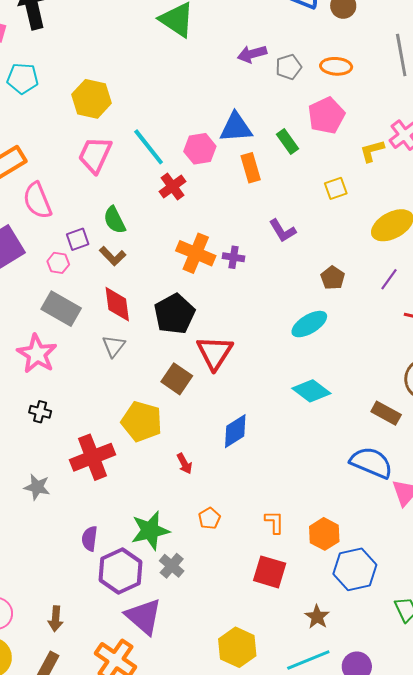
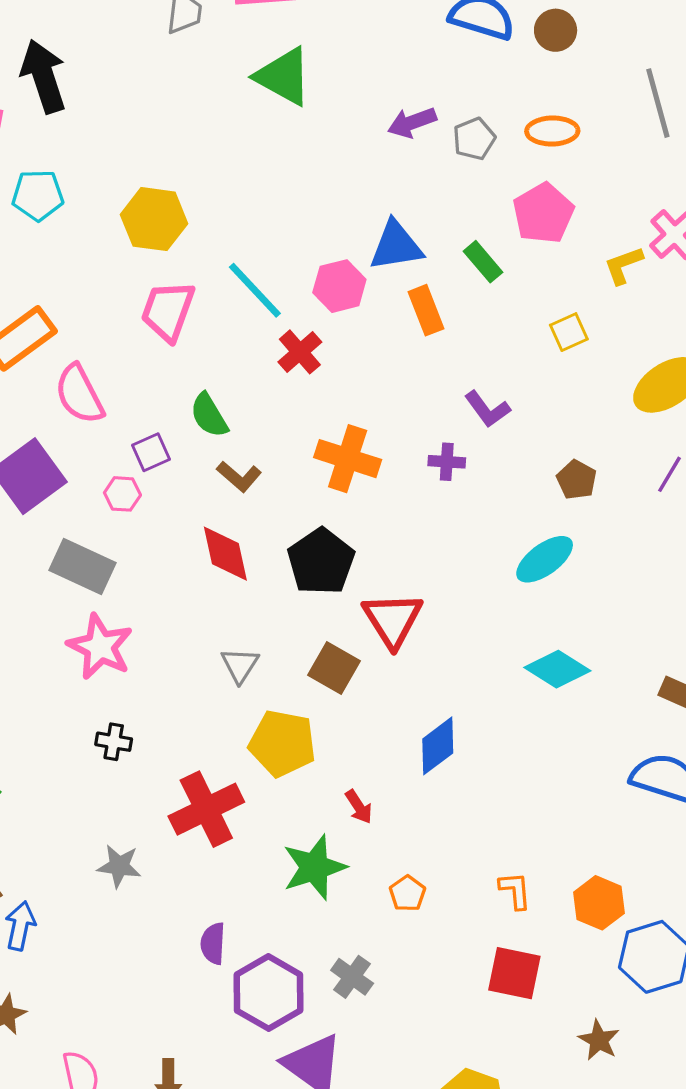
brown L-shape: (113, 256) -> (239, 476), moved
purple cross: (234, 257) -> (447, 462), moved
gray rectangle: (61, 309) -> (82, 566), moved
gray triangle: (114, 346) -> (240, 665), moved
green star: (150, 531) -> (314, 867), moved

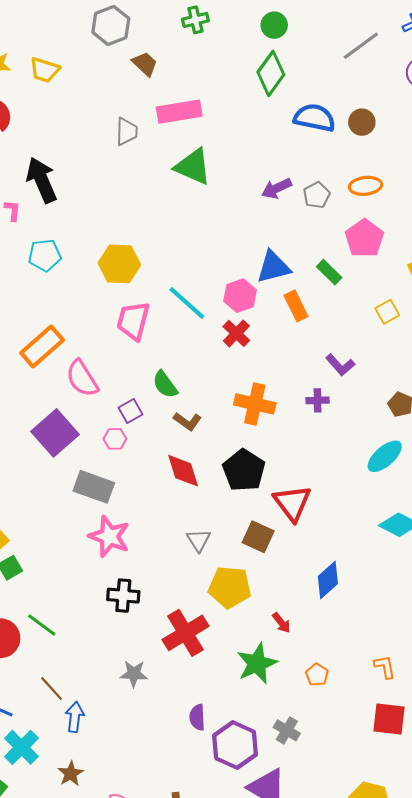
red cross: (300, 352) -> (236, 333), moved
black cross: (114, 742) -> (123, 596), size x1.4

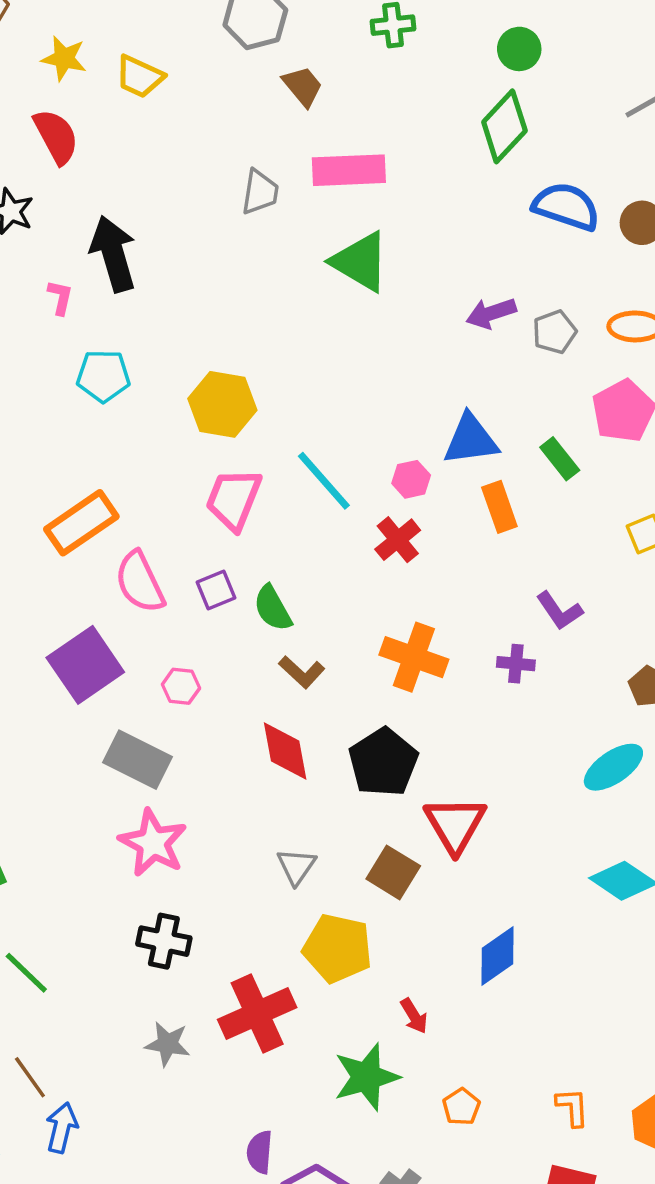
pink hexagon: (240, 296) -> (411, 479), size x0.7
purple square: (131, 411) -> (216, 590), moved
gray star: (134, 674) -> (168, 1044), moved

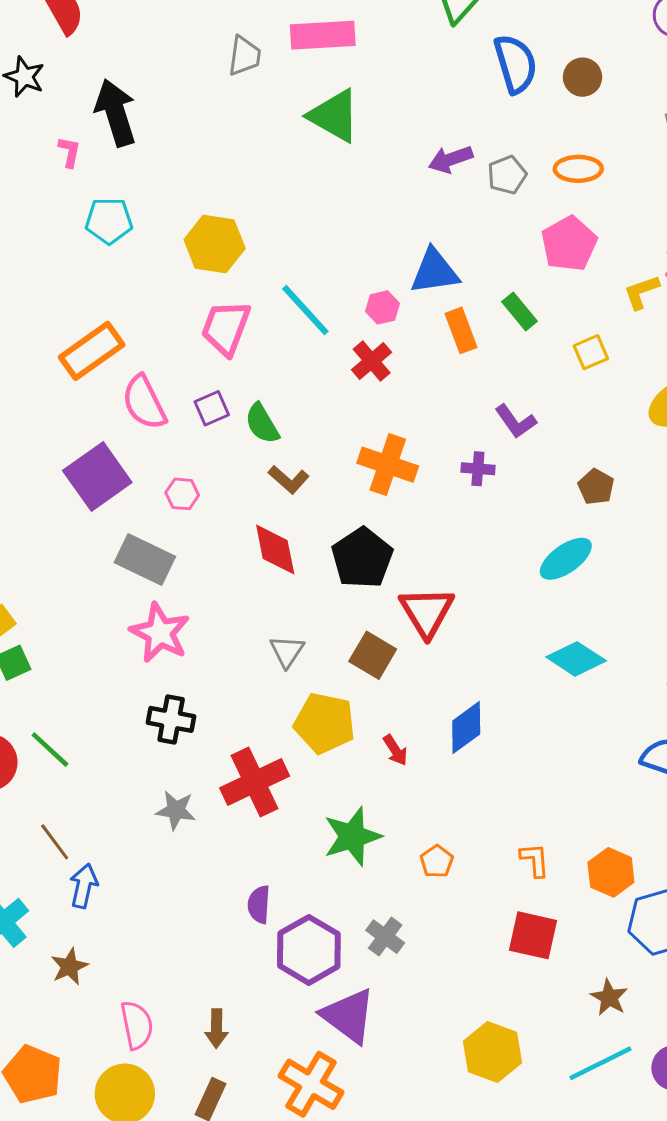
blue semicircle: (566, 206) -> (515, 64), turned 56
green rectangle: (560, 459) -> (520, 311), moved
red arrow: (414, 1016) -> (395, 750), moved

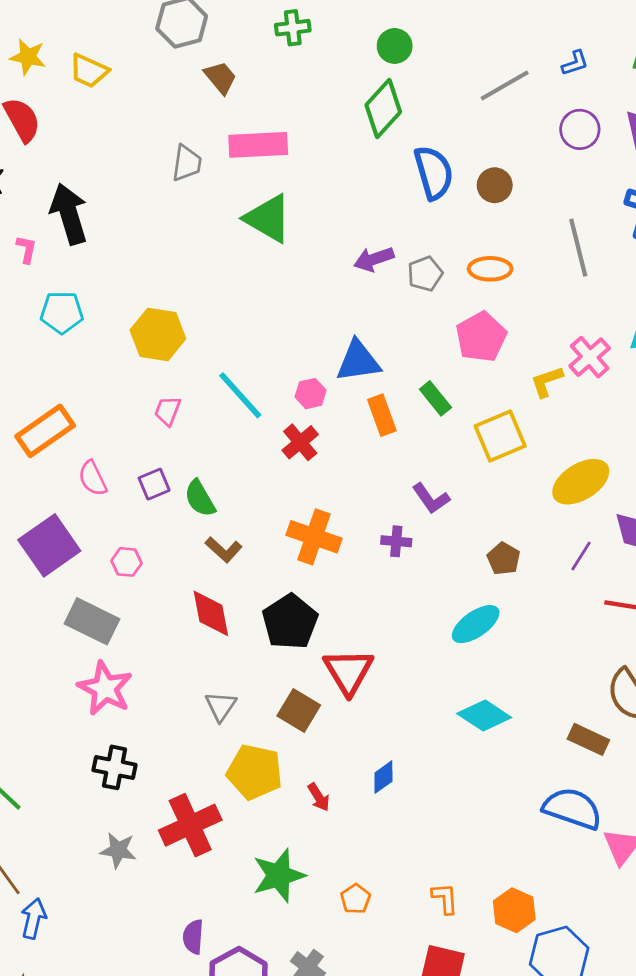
pink trapezoid: (226, 328) -> (168, 411), size x0.6
yellow square: (591, 352) -> (500, 436), size x1.6
pink semicircle: (144, 403) -> (93, 478), size x0.7
blue diamond: (466, 727) -> (383, 777), size x0.7

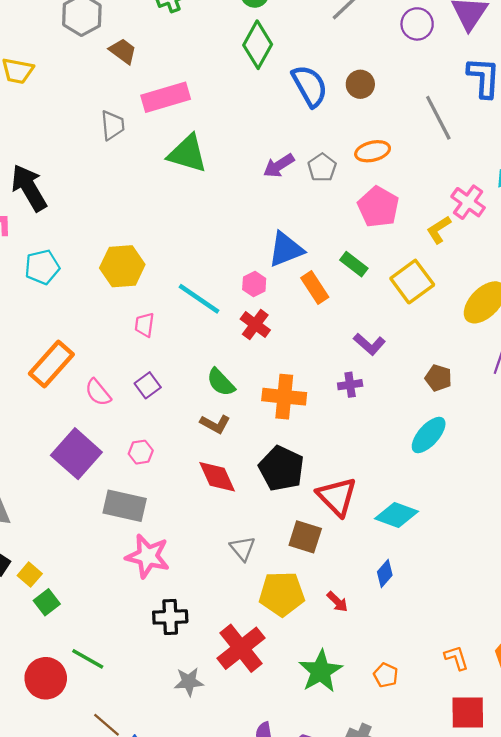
green semicircle: (200, 498) -> (221, 382), moved
cyan diamond: (484, 716) -> (397, 515), moved

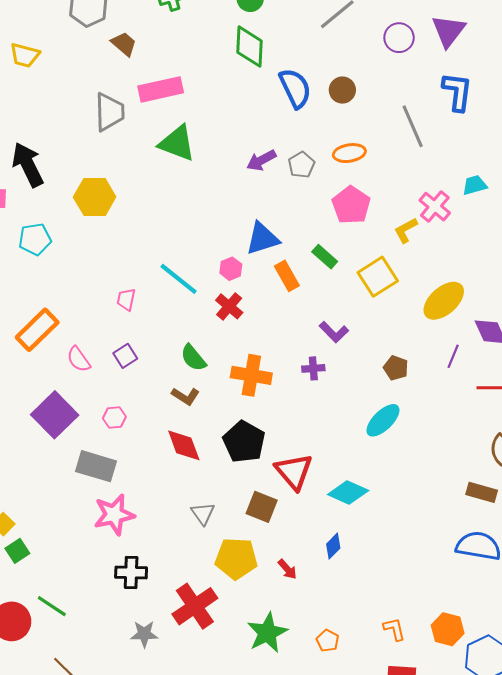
green diamond: (258, 45) -> (249, 47), turned -30
gray trapezoid: (113, 125) -> (110, 112), size x1.4
yellow hexagon: (122, 266) -> (95, 197), moved
pink star: (148, 556) -> (114, 515), turned -30

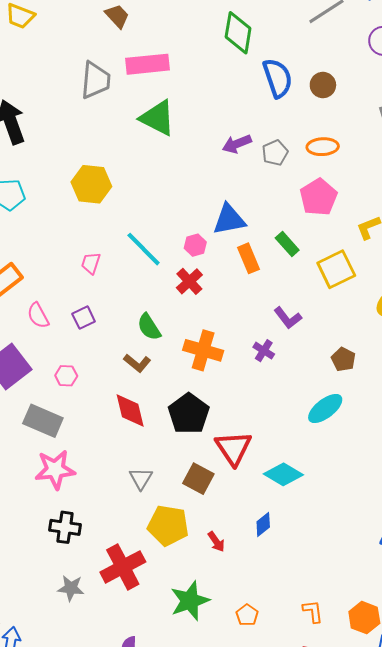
yellow hexagon: (95, 197) -> (91, 184), moved
purple cross: (313, 368) -> (264, 351), turned 30

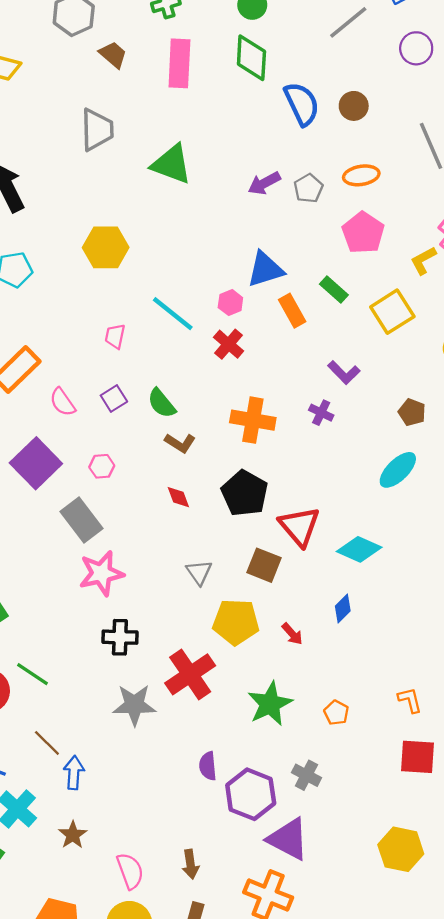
pink rectangle: (147, 64) -> (179, 63), moved, turned -75
green semicircle: (149, 327) -> (162, 403), moved
red diamond: (130, 410) -> (178, 497), size x0.6
gray rectangle: (43, 421) -> (81, 520), turned 36
gray star: (71, 588) -> (134, 705), size x1.4

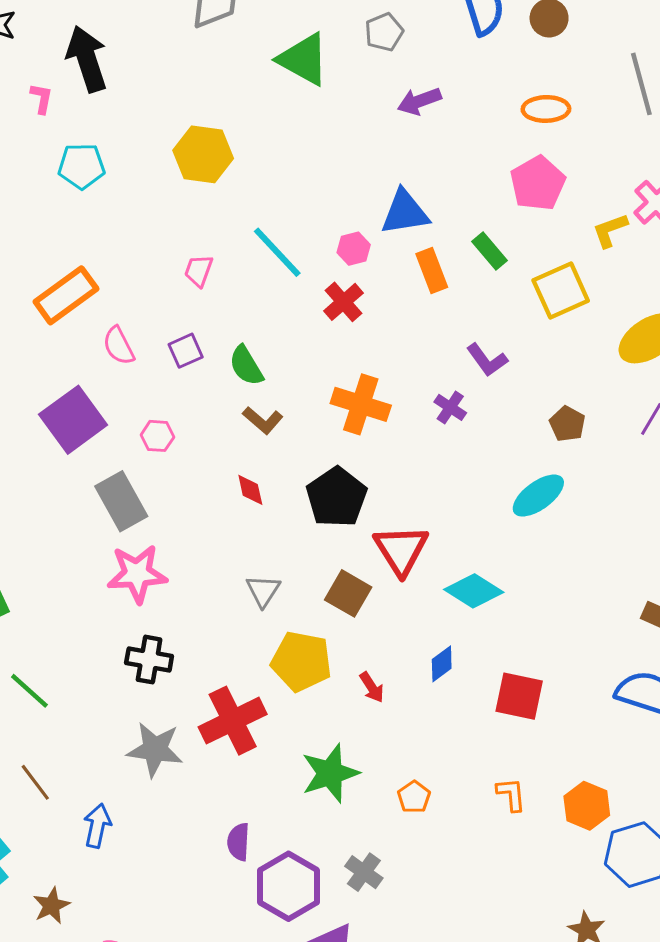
gray pentagon: (308, 188) -> (384, 32), moved
red square: (418, 757) -> (519, 696), moved
blue arrow: (74, 773) -> (97, 826), moved

